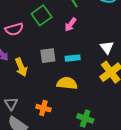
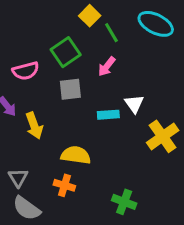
white triangle: (107, 47) -> (134, 104), moved
gray square: (48, 56) -> (70, 89), moved
yellow semicircle: (67, 83) -> (76, 155), moved

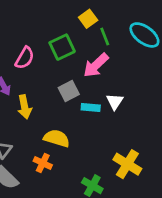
pink arrow: (107, 66) -> (96, 65), size x1.5
pink semicircle: (26, 71) -> (25, 58), turned -55
gray square: (70, 89) -> (69, 91), moved, turned -30
yellow cross: (163, 136) -> (127, 164), moved, turned -32

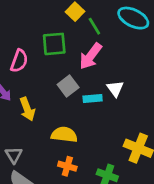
green square: (62, 47) -> (54, 44), turned 30
orange cross: (43, 163) -> (67, 166), moved

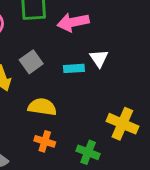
pink arrow: (91, 56) -> (73, 22), turned 40
gray square: (68, 86) -> (31, 62), moved

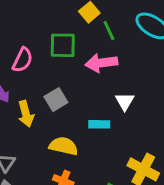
cyan rectangle: (74, 68) -> (99, 124), moved

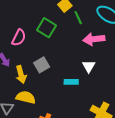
green square: (63, 45) -> (47, 28), turned 30
pink arrow: (101, 63) -> (94, 39), moved
yellow semicircle: (64, 146) -> (26, 97), moved

